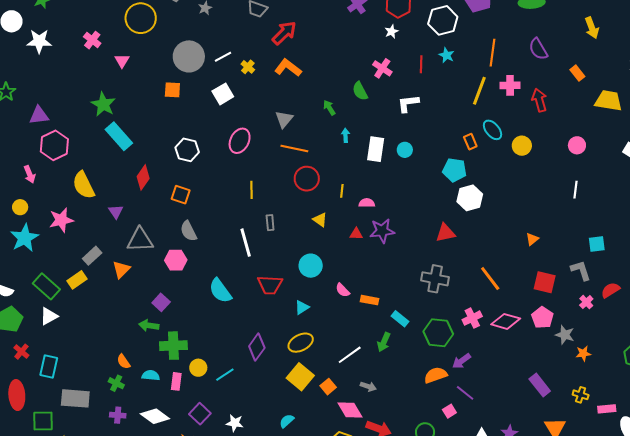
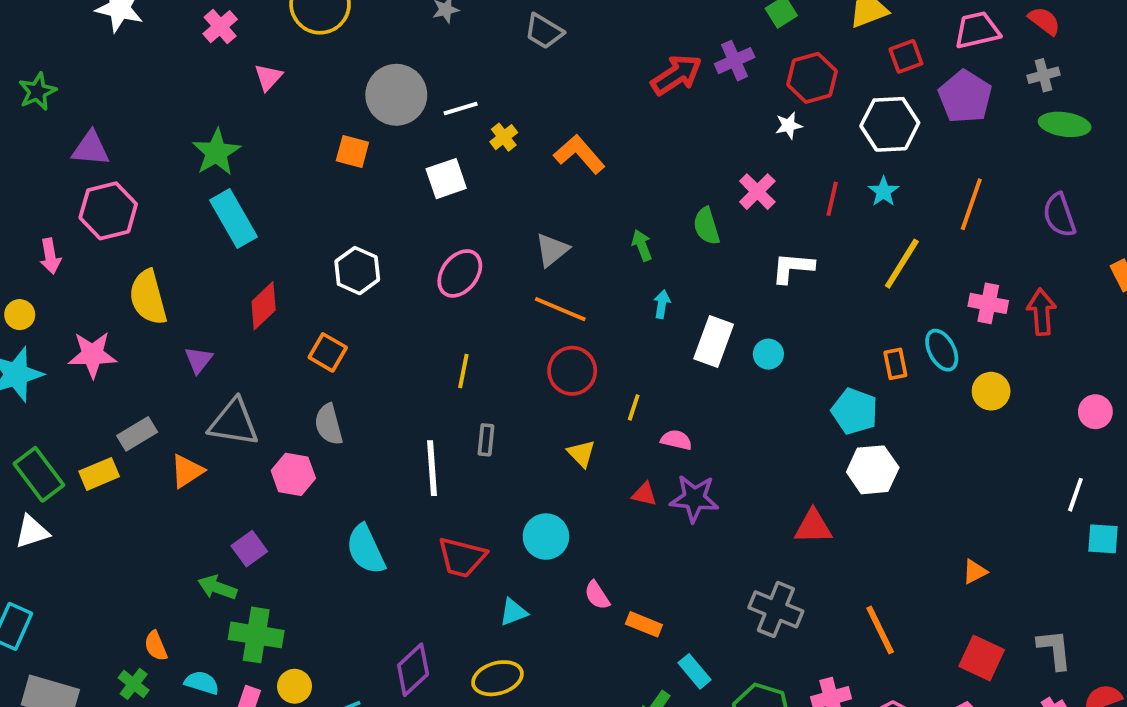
red arrow: (284, 33) -> (676, 75), moved
pink cross: (510, 85) -> (988, 303), moved
yellow line: (479, 91) -> (902, 264), moved
cyan square: (597, 244) -> (1103, 539), moved

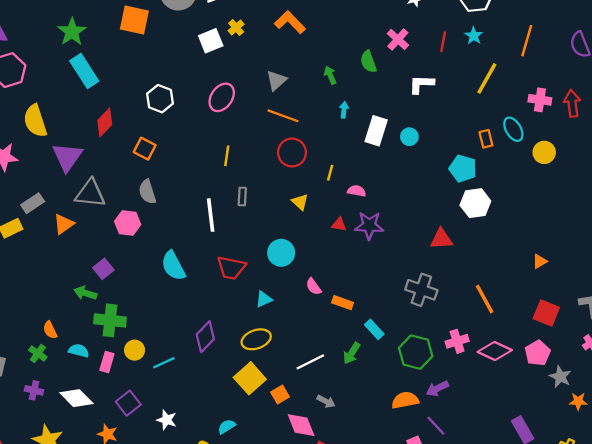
yellow cross: (504, 137) -> (236, 28), moved
orange square: (352, 152) -> (134, 20), moved, size x1.5
purple triangle: (199, 360) -> (67, 157), size x1.8

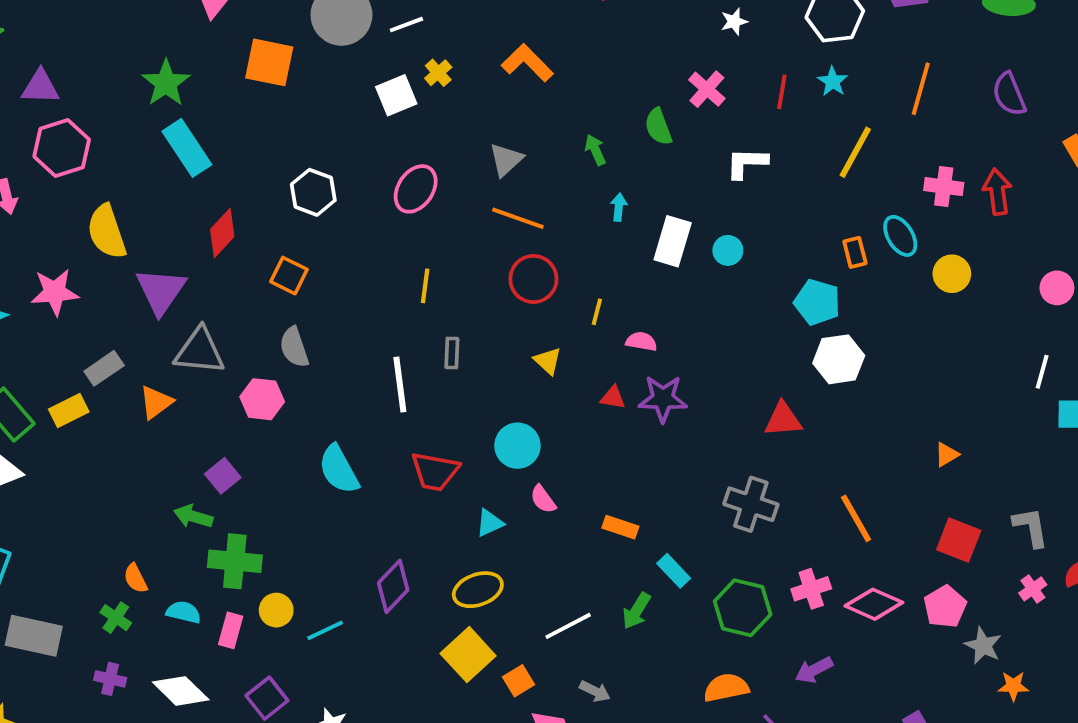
pink semicircle: (314, 287) -> (543, 499), moved
purple arrow: (437, 389) -> (814, 670), moved

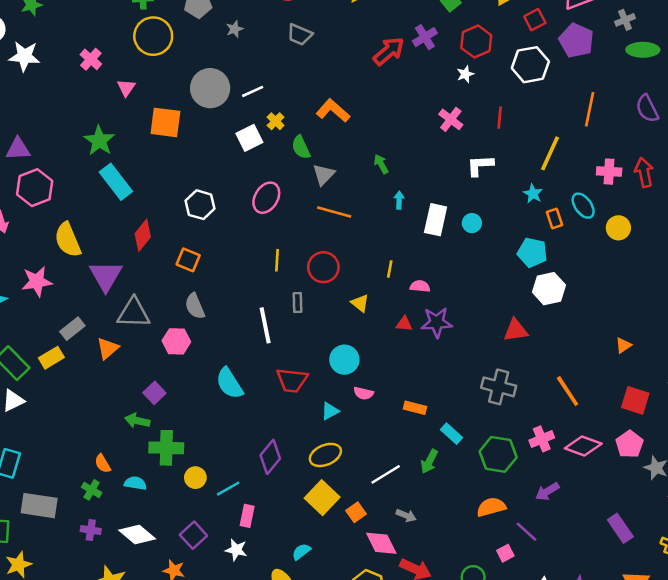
cyan star: (833, 81) -> (533, 194), moved
green semicircle: (658, 127) -> (301, 147), moved
red circle: (533, 279) -> (323, 267), moved
pink semicircle: (543, 499) -> (364, 393), turned -36
pink rectangle: (231, 630) -> (247, 516), moved

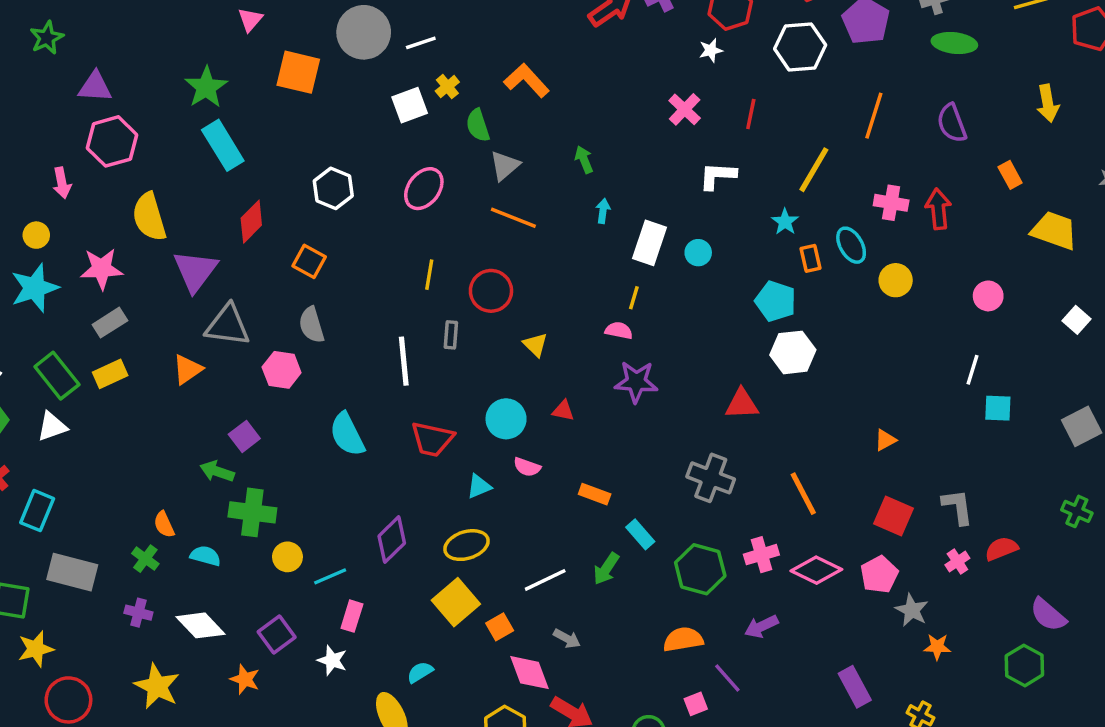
yellow line: (390, 269) -> (634, 298), moved
red triangle: (404, 324) -> (563, 411), moved
gray rectangle: (72, 329) -> (110, 323), moved

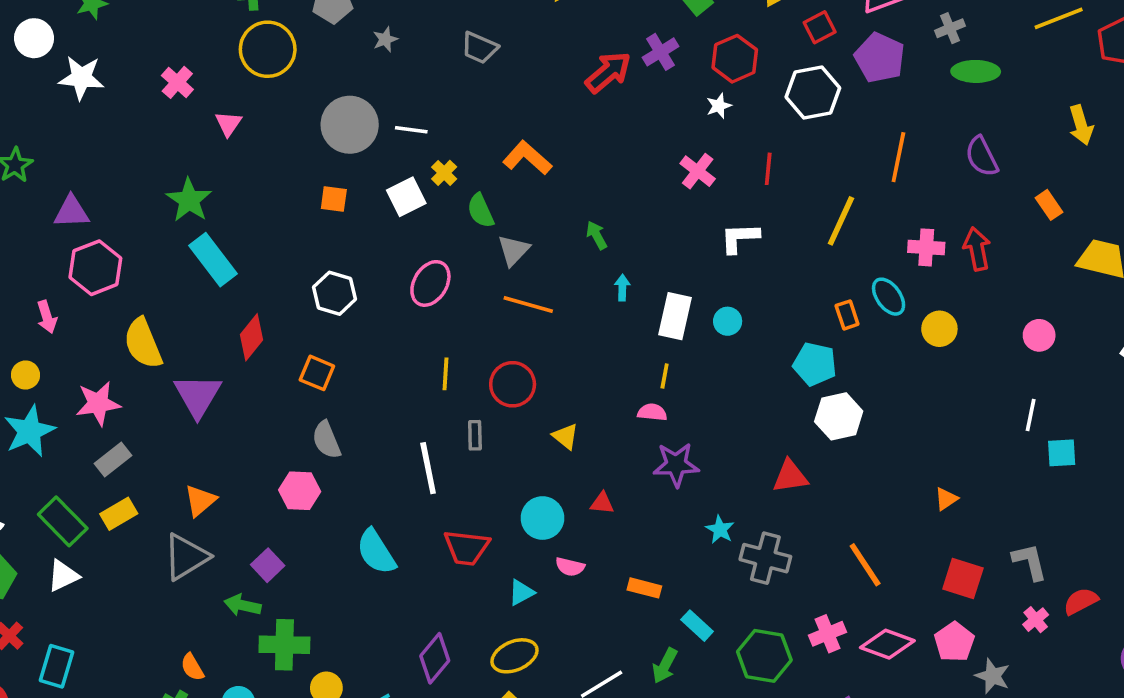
white line: (421, 43) -> (411, 130), turned 32
orange square: (298, 72) -> (334, 199), moved, size x0.6
cyan star: (785, 222) -> (720, 529), moved
gray triangle: (228, 325) -> (186, 557), moved, turned -33

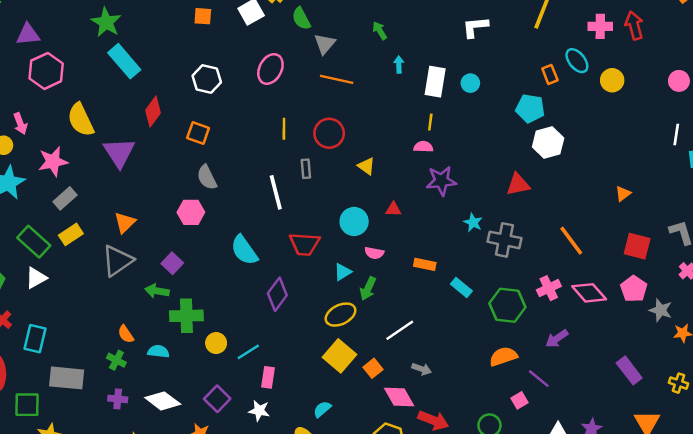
pink arrow: (47, 317) -> (20, 124), moved
pink diamond: (887, 644) -> (589, 293), turned 32
purple diamond: (435, 658) -> (277, 294), moved
green arrow: (665, 666) -> (368, 289), moved

